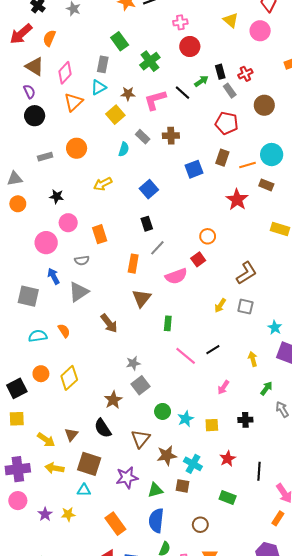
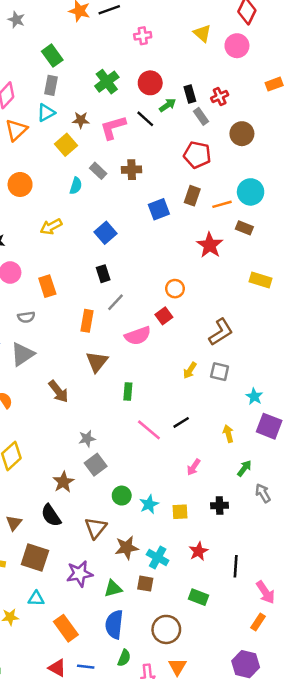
green rectangle: (120, 41) -> (52, 56), moved
red circle: (190, 46) -> (150, 83), moved
cyan triangle: (84, 490) -> (36, 598), moved
brown circle: (200, 525) -> (166, 629), size x1.5

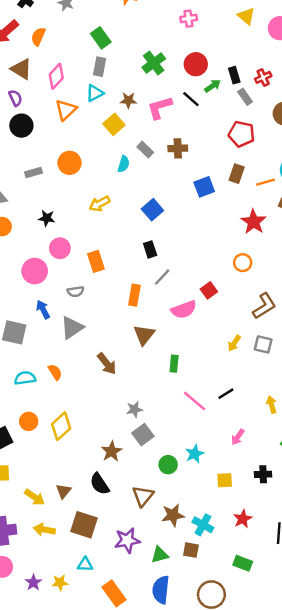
orange circle: (175, 289) -> (243, 263), moved
cyan star: (149, 504) -> (195, 454), moved

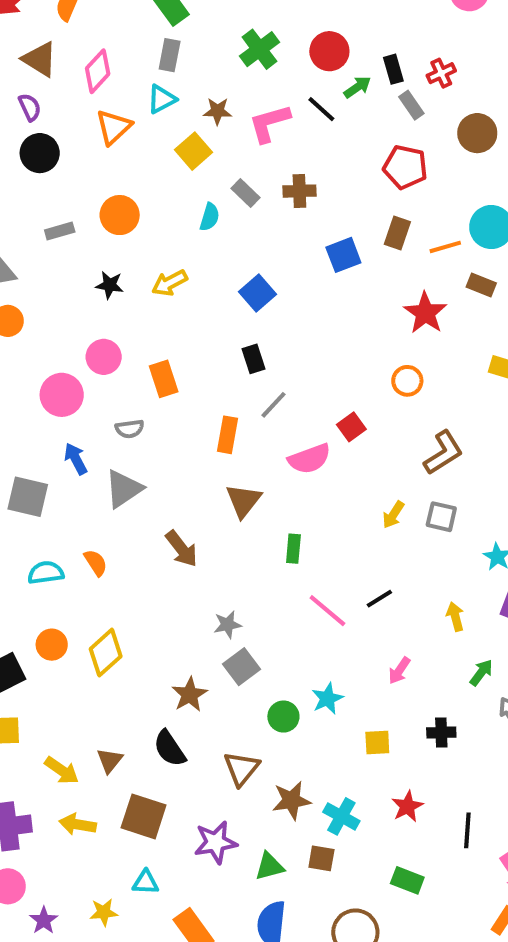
black star: (47, 218) -> (110, 285), moved
purple star: (33, 583) -> (44, 920), moved

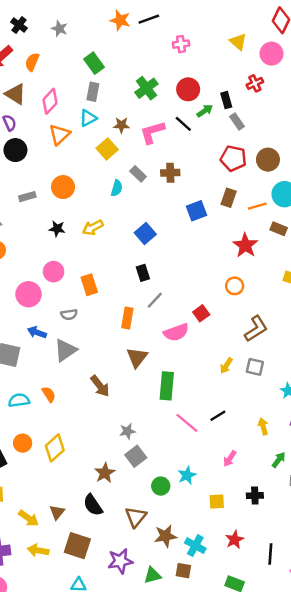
red cross: (441, 73) -> (255, 83), moved
brown circle: (477, 133) -> (268, 160), moved
blue arrow: (76, 459) -> (37, 332), turned -42
green rectangle: (293, 549) -> (167, 386), size x1.6

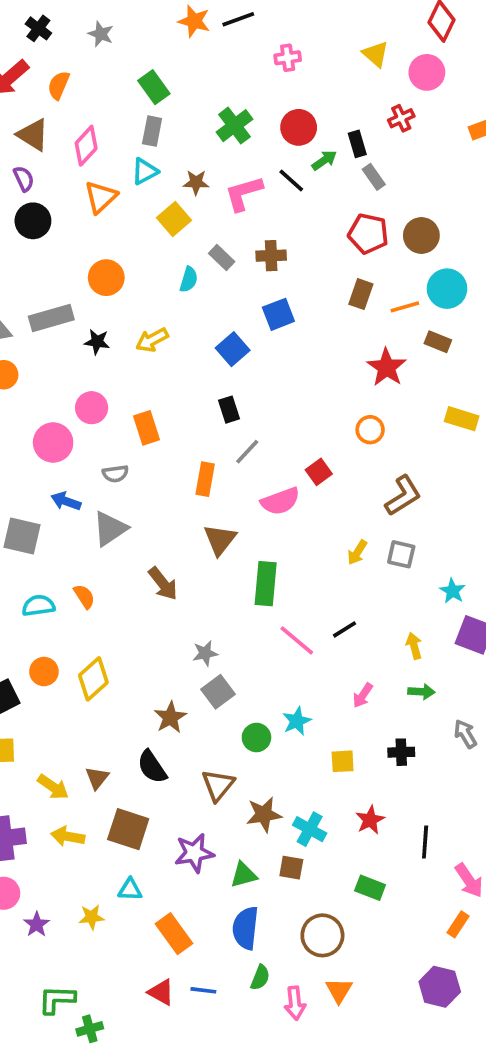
gray rectangle: (27, 197) -> (51, 318), moved, size x1.6
blue square: (196, 211) -> (278, 314), moved
green arrow: (279, 460) -> (421, 692), moved, turned 56

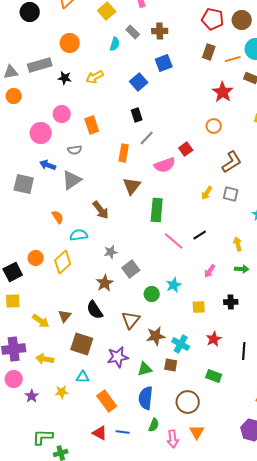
cyan semicircle: (38, 606) -> (79, 235), moved
gray star: (205, 653) -> (111, 252), moved
yellow arrow: (68, 836) -> (45, 359), moved

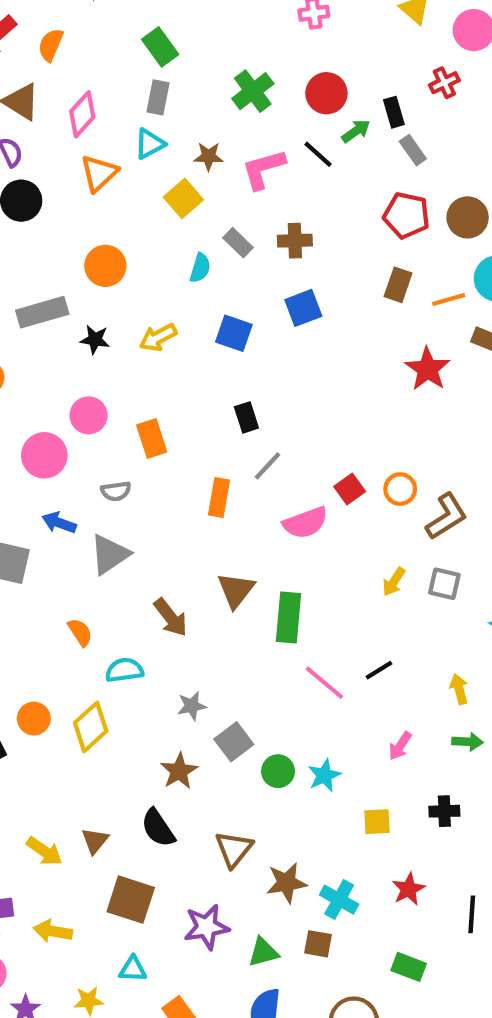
blue square: (139, 82) -> (234, 333), moved, turned -30
orange circle: (214, 126) -> (400, 489), moved
brown triangle: (132, 186) -> (236, 590), moved
green circle: (152, 294) -> (278, 771), moved

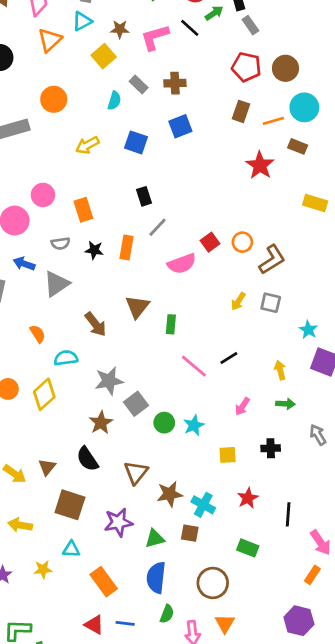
black star: (95, 340) -> (94, 250), moved
green rectangle: (289, 617) -> (171, 324), size x0.6
gray star: (192, 706) -> (109, 381), size x1.5

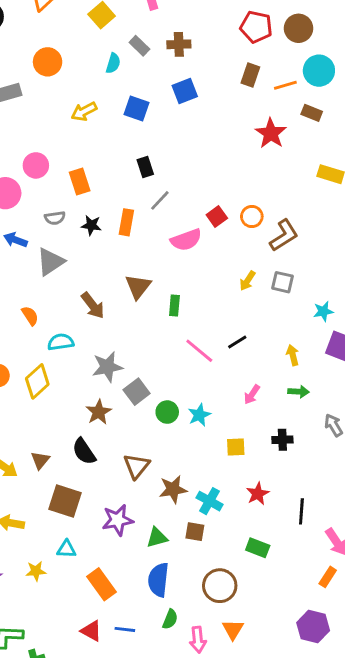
cyan star: (308, 330) -> (323, 311), turned 30

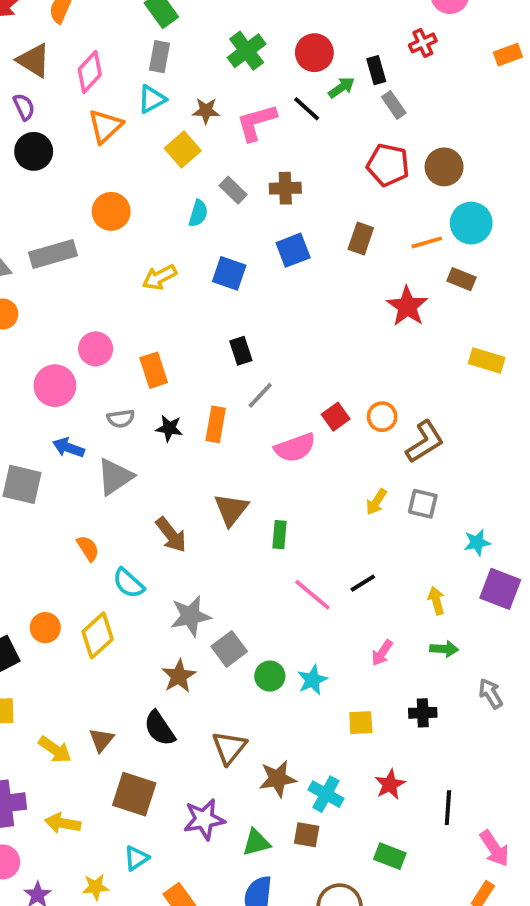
brown rectangle: (250, 75) -> (361, 239), moved
cyan semicircle: (61, 342) -> (129, 583), turned -130
cyan triangle: (67, 549) -> (136, 858), turned -36

